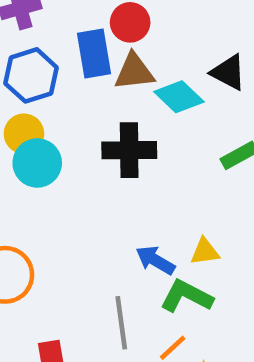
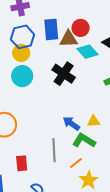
red circle: (130, 22) -> (81, 28), moved
yellow circle: (24, 134) -> (21, 53), moved
black cross: (129, 150) -> (64, 74), turned 30

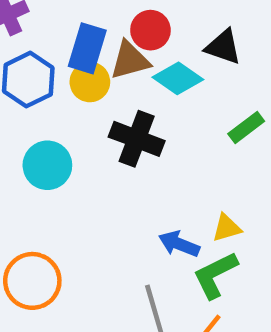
blue rectangle: (51, 29) -> (87, 48), turned 35
yellow circle: (21, 53) -> (90, 82), moved
green L-shape: (84, 141) -> (215, 275), turned -45

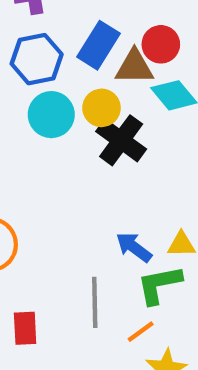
yellow circle: (90, 82) -> (101, 108), moved
cyan circle: (47, 165) -> (51, 115), moved

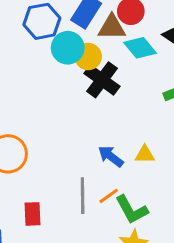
cyan circle: (51, 115) -> (68, 48), moved
green L-shape: (159, 285) -> (132, 210), moved, turned -108
orange line: (141, 332) -> (109, 196), moved

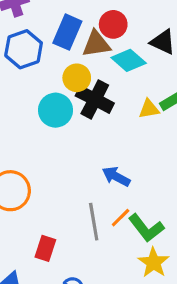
cyan circle: (68, 48) -> (56, 110), moved
yellow triangle: (145, 154) -> (149, 109), moved
red rectangle: (33, 214) -> (45, 248), turned 30

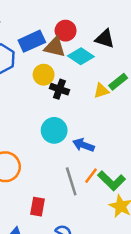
blue rectangle: (67, 32) -> (32, 41), turned 50
brown triangle: (96, 44) -> (55, 47), turned 30
black cross: (95, 99) -> (59, 89), size x0.7
cyan circle: (56, 110) -> (54, 130), moved

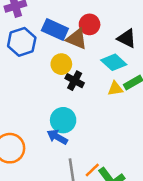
blue rectangle: (32, 41) -> (55, 30), turned 40
cyan diamond: (81, 56) -> (114, 62), moved
blue arrow: (83, 145) -> (57, 137), moved

